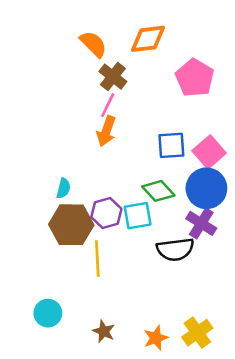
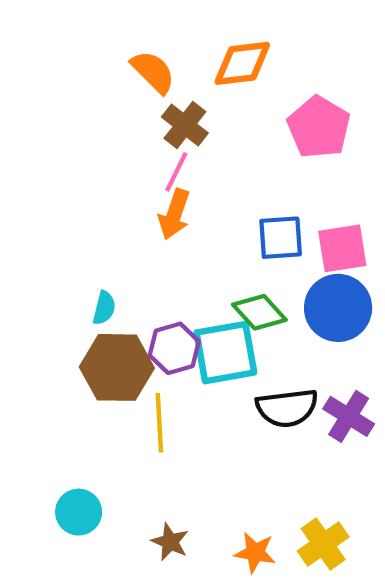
pink square: (209, 152) -> (342, 248), turned 32
cyan square: (138, 216) -> (225, 353), size x1.4
purple cross: (201, 223) -> (349, 416), moved
orange star: (156, 338) -> (255, 552), turned 30

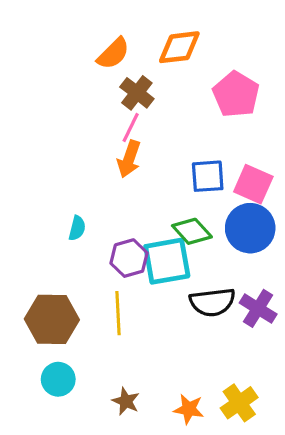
orange semicircle: (153, 72) -> (113, 53), turned 90
pink square: (342, 248) -> (253, 184), turned 33
brown hexagon: (117, 367) -> (52, 319), moved

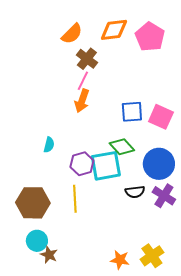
pink pentagon: (236, 94) -> (150, 37), moved
blue circle: (250, 228) -> (159, 164), moved
black semicircle: (212, 302) -> (135, 192), size x0.7
brown star: (126, 401) -> (49, 255), moved

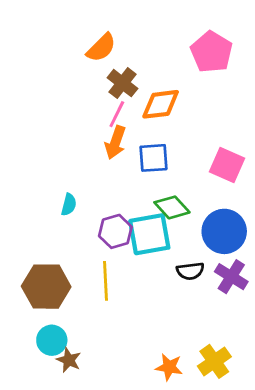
orange diamond: (114, 30) -> (161, 104), moved
blue square: (132, 112) -> (154, 158), moved

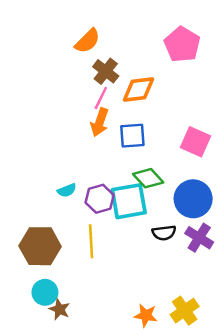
cyan semicircle: (69, 205) -> (67, 190), moved, turned 54

